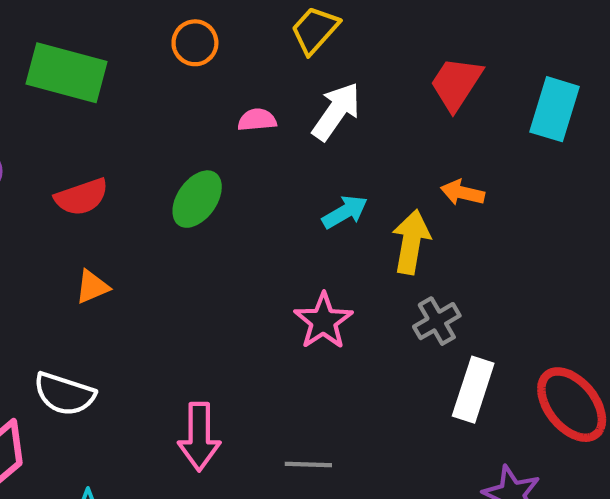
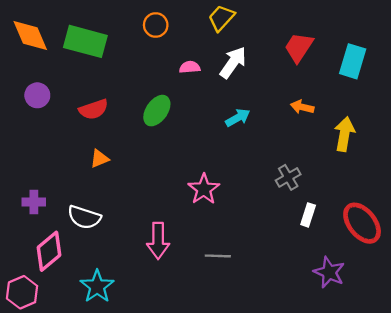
yellow arrow: (411, 242) -> (344, 134), moved
pink star: (323, 321) -> (204, 189), moved
white rectangle: (473, 390) -> (308, 215), size x0.7

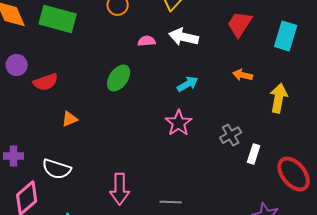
white arrow: (233, 63) -> (184, 37), turned -112
red semicircle: (94, 109) -> (46, 82), moved
pink star: (204, 189) -> (179, 123), moved
white rectangle: (308, 215) -> (254, 154), moved

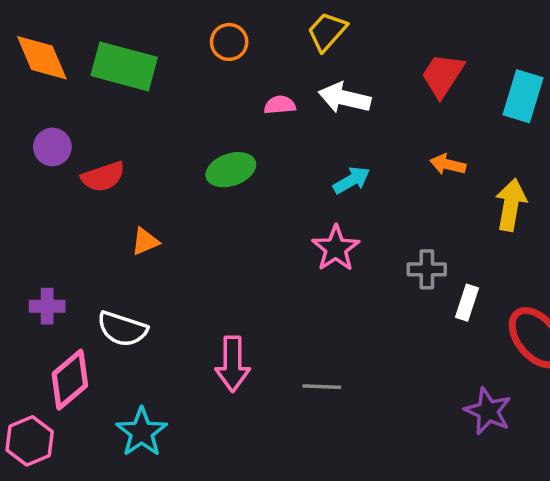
green ellipse: (119, 78) -> (231, 170), turned 36
gray cross: (231, 135) -> (427, 269), turned 30

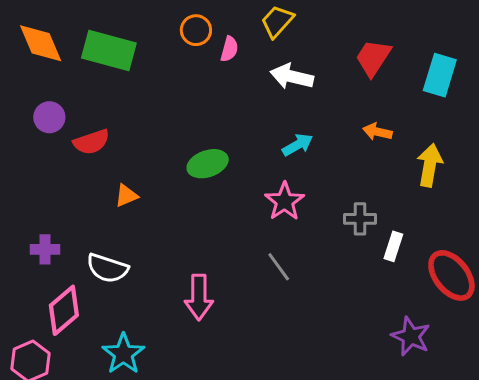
pink semicircle: (280, 105) -> (229, 49), moved, turned 110
green ellipse: (231, 170) -> (208, 164), moved
gray line: (322, 387) -> (279, 267), moved, turned 52

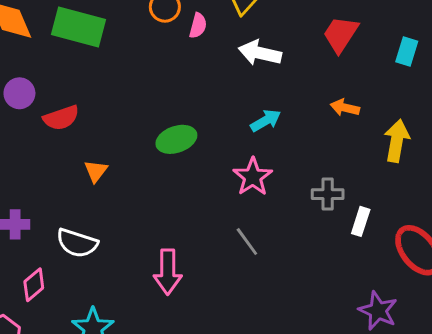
cyan rectangle: (440, 75) -> (407, 52), size x0.7
orange triangle: (126, 196) -> (96, 171), turned -30
pink diamond: (64, 310) -> (34, 285), size x0.7

